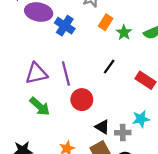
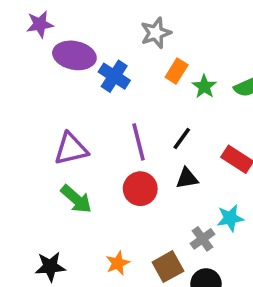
purple line: (66, 73) -> (138, 142), moved
black triangle: (102, 127) -> (187, 178), moved, turned -42
gray cross: (123, 133) -> (203, 239), turned -35

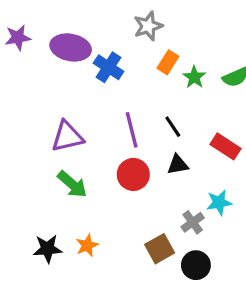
purple star: (40, 24) -> (18, 38), moved
black line: (182, 138) -> (173, 127), turned -70
orange star: (118, 263) -> (87, 245), moved

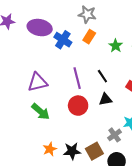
gray star: (148, 26) -> (87, 14), turned 30
orange rectangle: (168, 62) -> (89, 37), moved
black star: (48, 249) -> (72, 151), moved

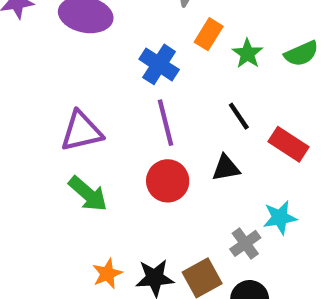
orange rectangle: (89, 37) -> (209, 34), moved
blue cross: (63, 40) -> (159, 64), moved
black line: (102, 76) -> (239, 116), moved

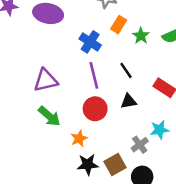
black line: (239, 116) -> (126, 70), moved
orange star: (107, 274) -> (79, 138), moved

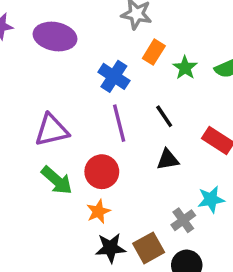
red circle: (95, 109) -> (102, 172), moved

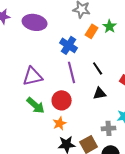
green star: (185, 68) -> (110, 26), moved
gray cross: (183, 220) -> (109, 128), turned 32

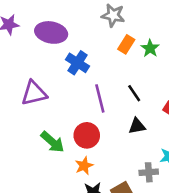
green star: (110, 26) -> (150, 48), moved
blue cross: (69, 45) -> (77, 63), moved
purple triangle: (33, 76) -> (34, 93), moved

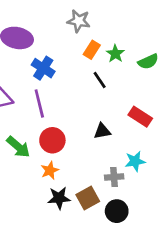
black line: (134, 93) -> (100, 80), moved
purple line: (100, 98) -> (39, 104), moved

